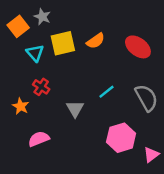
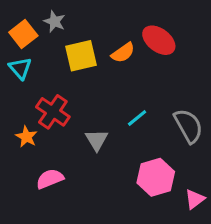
red ellipse: (138, 47) -> (159, 40), moved
cyan triangle: (35, 53) -> (20, 68), moved
red cross: (41, 87) -> (53, 112), size x1.5

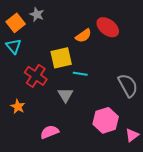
yellow square: (81, 56) -> (61, 58), moved
cyan line: (137, 118) -> (80, 74), moved, turned 48
orange star: (26, 137) -> (18, 107), moved
pink semicircle: (50, 179) -> (50, 132), moved

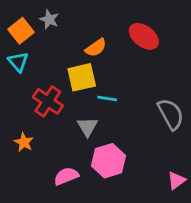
orange semicircle: (83, 36) -> (96, 48), moved
pink hexagon: (106, 120) -> (109, 161), moved

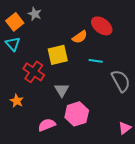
orange semicircle: (96, 48) -> (80, 37), moved
cyan line: (107, 99) -> (96, 61), moved

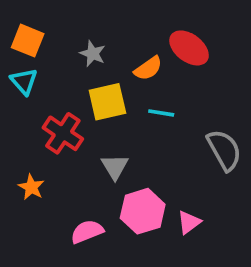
gray star: (35, 14) -> (93, 54), moved
orange square: (15, 22) -> (28, 41), turned -30
cyan line: (96, 61) -> (161, 113), moved
pink triangle: (125, 128) -> (189, 222), moved

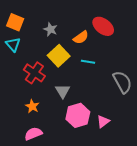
yellow square: (107, 102) -> (59, 56), turned -30
orange star: (31, 187) -> (32, 106), moved
pink semicircle: (87, 232) -> (33, 134), moved

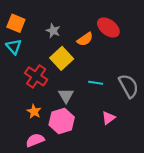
cyan line: (88, 62) -> (96, 83), moved
pink hexagon: (78, 115) -> (62, 121), moved
pink triangle: (103, 121) -> (108, 118), moved

